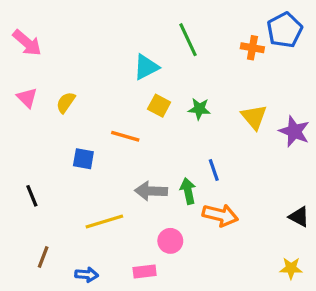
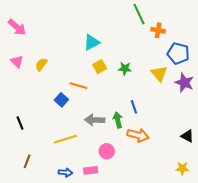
blue pentagon: (285, 30) -> (178, 53), moved, turned -30
green line: (188, 40) -> (139, 14), moved
yellow square: (159, 106) -> (100, 67), turned 32
blue square: (83, 159) -> (61, 100), moved, turned 32
blue arrow: (87, 275) -> (65, 172), moved

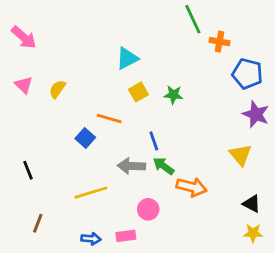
yellow triangle: (159, 74) -> (240, 155), moved
blue line: (134, 107) -> (154, 141), moved
green arrow: (118, 120) -> (164, 166), turned -42
black triangle: (187, 136) -> (252, 204), moved

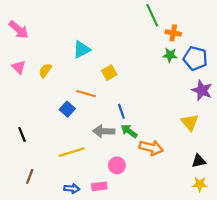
cyan triangle: (127, 58) -> (82, 49), moved
green star: (173, 95) -> (170, 55), moved
black triangle: (252, 204) -> (199, 161), turned -40

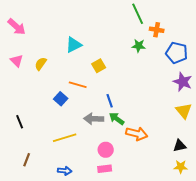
green star: (170, 55) -> (139, 46), moved
yellow triangle: (190, 122) -> (184, 111), moved
pink rectangle: (99, 186) -> (105, 169), moved

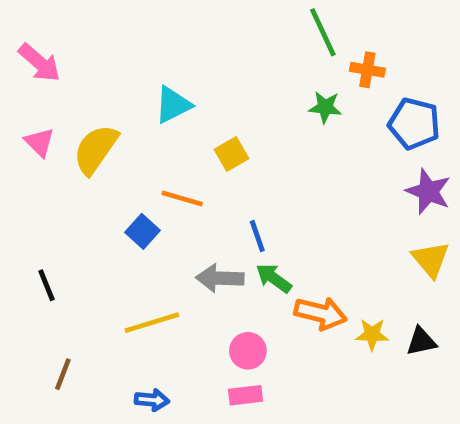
yellow semicircle: (41, 64) -> (96, 149), size x1.6
yellow star: (181, 167) -> (372, 334), moved

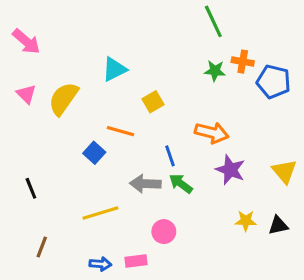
orange cross: (367, 70) -> (243, 62), moved
purple star: (428, 192) -> (230, 170), moved
orange arrow: (321, 313) -> (212, 133), moved
pink rectangle: (246, 395) -> (136, 261), moved

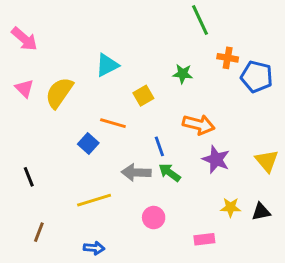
green star: (215, 71) -> (183, 74), moved
pink rectangle: (136, 261) -> (204, 239), moved

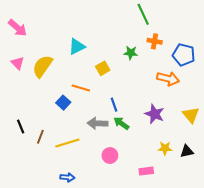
orange cross: (228, 58) -> (155, 41), moved
orange arrow: (199, 125) -> (168, 79), moved
brown line: (39, 232) -> (40, 137), moved

